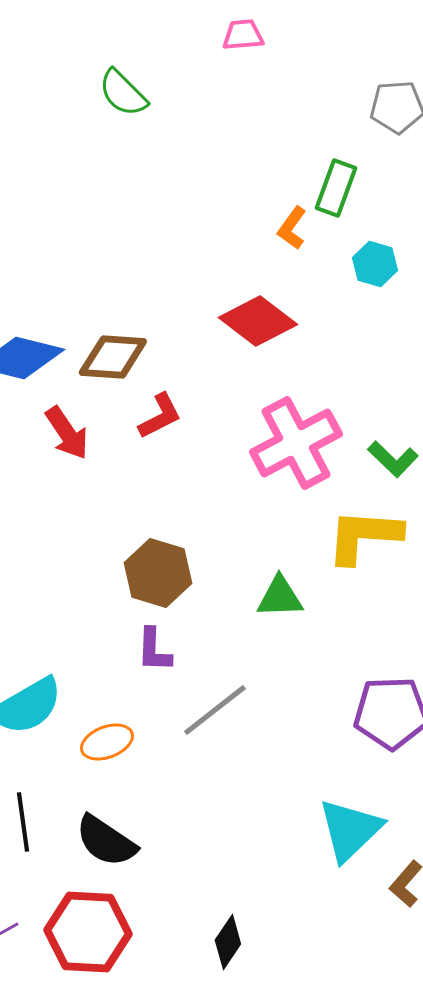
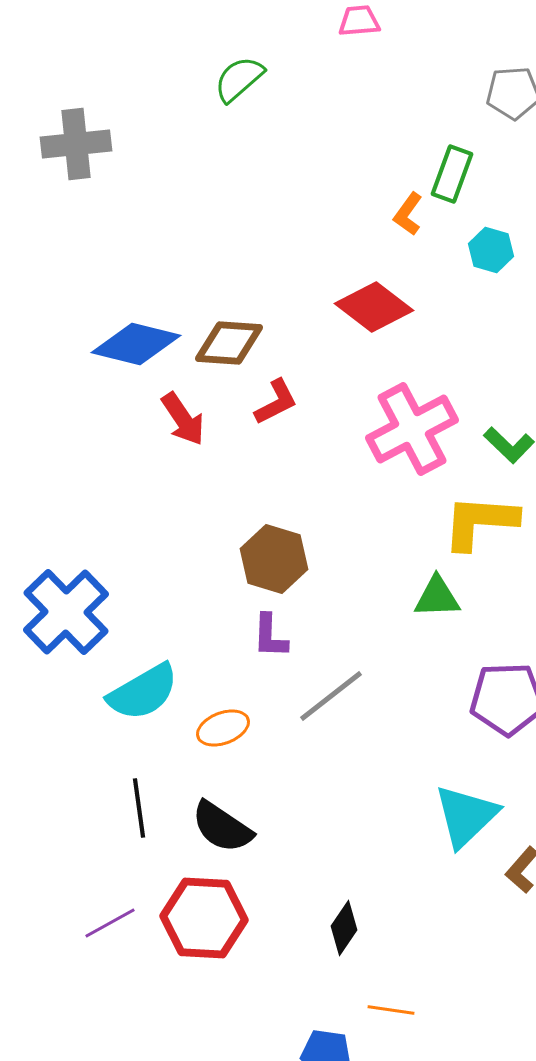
green semicircle: (123, 93) -> (239, 79), turned 94
green triangle: (280, 597) -> (437, 597), moved

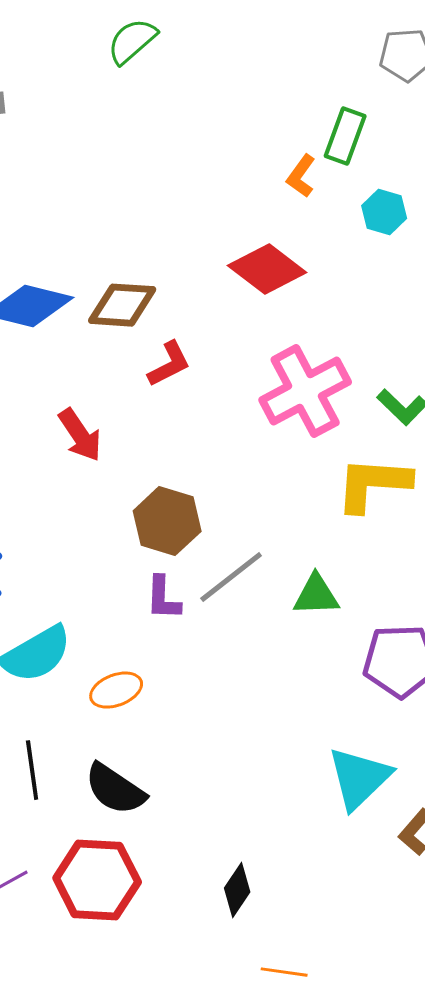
red arrow: (183, 419) -> (80, 435), moved
green triangle: (437, 597) -> (316, 595), moved
gray line: (331, 696) -> (231, 577), moved

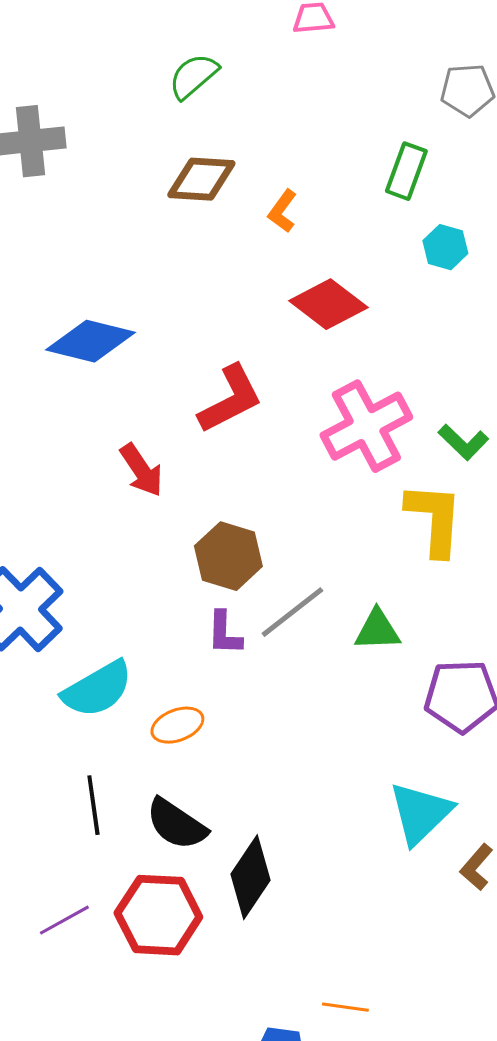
orange L-shape: (301, 176) -> (282, 211), moved
brown diamond: (122, 305) -> (201, 179), moved
red L-shape: (169, 364) -> (230, 399), size x1.5
yellow L-shape: (373, 484) -> (434, 519), turned 90
black diamond: (237, 890) -> (250, 877), moved, size x1.5

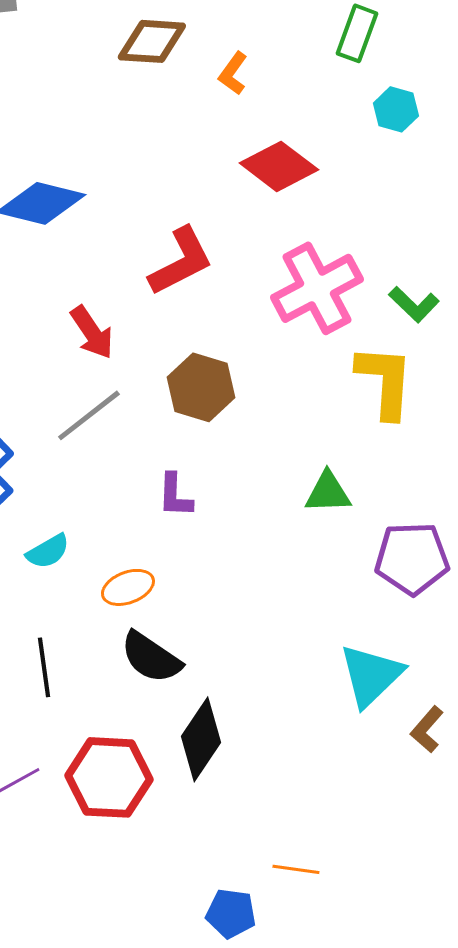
brown hexagon: (228, 556) -> (201, 387), moved
gray line: (292, 612) -> (89, 415), moved
cyan semicircle: (97, 689) -> (48, 551), size x0.6
black semicircle: (176, 824) -> (151, 657), moved

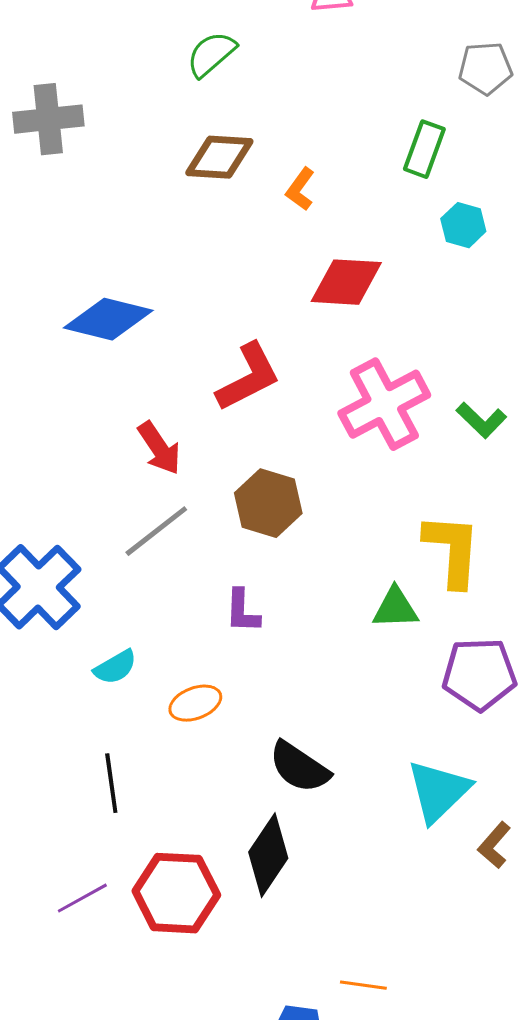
red diamond: (279, 166) -> (346, 282), turned -34
yellow L-shape: (385, 381) -> (452, 550), moved
black semicircle: (151, 657) -> (299, 767), moved

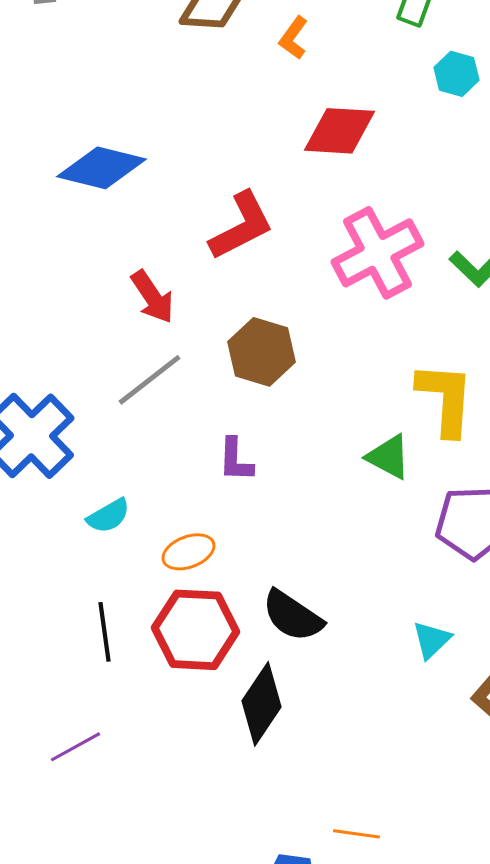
green triangle: (395, 608) -> (388, 457), turned 30
cyan triangle: (438, 791) -> (431, 640), size x0.6
red hexagon: (176, 893) -> (195, 630), moved

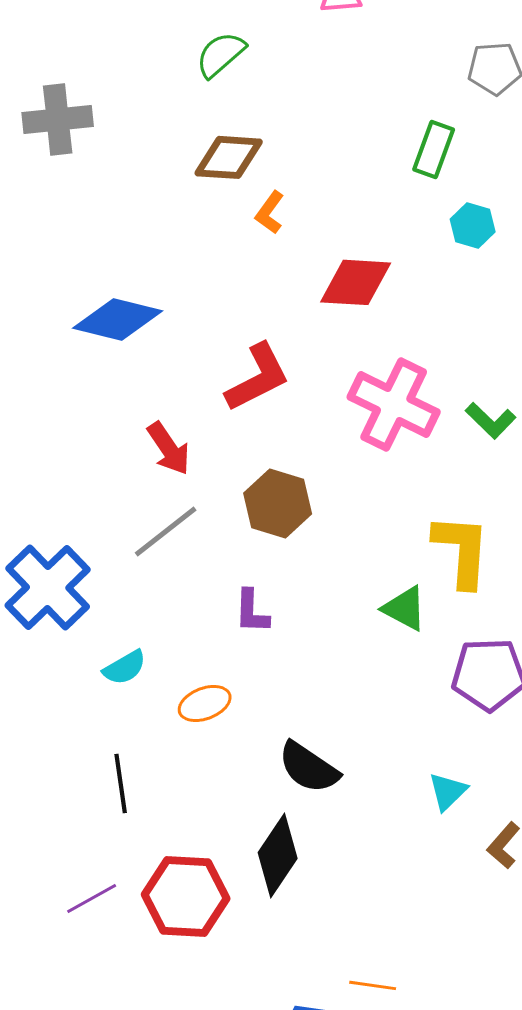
orange L-shape: (293, 38) -> (270, 212), moved
pink cross: (377, 253) -> (394, 404), turned -36
red hexagon: (195, 630) -> (186, 896), moved

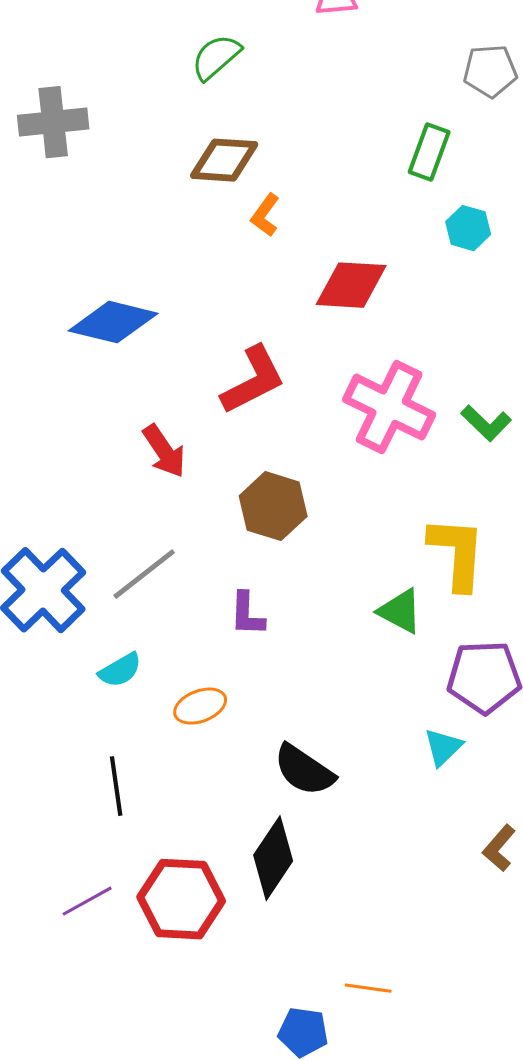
gray line: (166, 531) -> (144, 574), moved
cyan triangle: (448, 791) -> (443, 747), moved

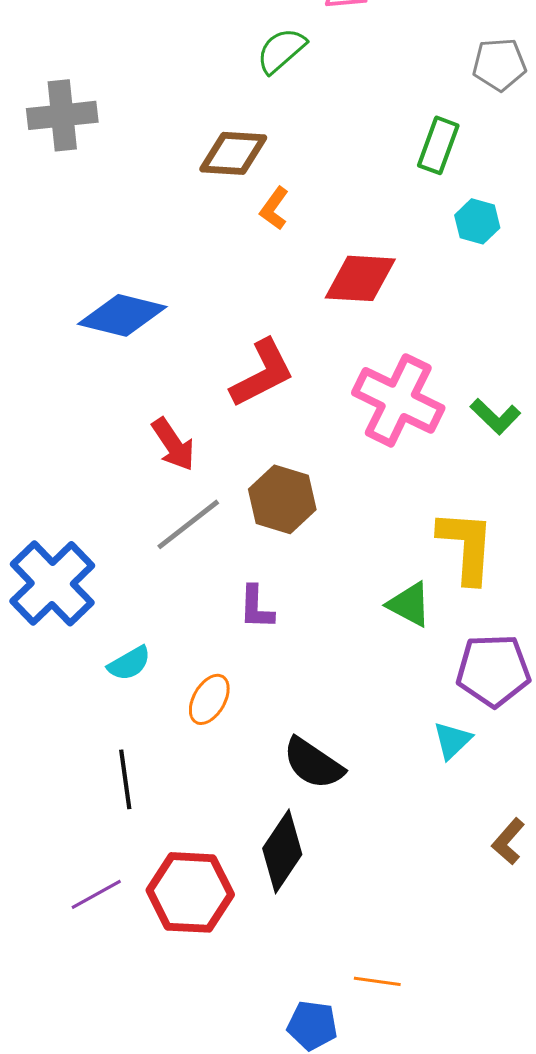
green semicircle: (216, 57) -> (281, 50), moved
gray line: (144, 574) -> (188, 524), moved
orange ellipse: (200, 706) -> (209, 699), turned -39

